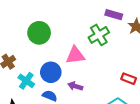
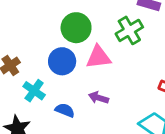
green circle: (39, 33) -> (76, 28), moved
blue circle: (51, 72) -> (62, 61), moved

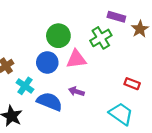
blue semicircle: (65, 110) -> (50, 102), size x1.6

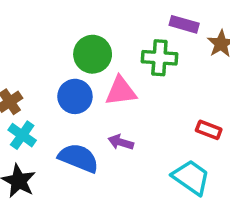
green cross: (101, 38) -> (159, 58), turned 35
cyan cross: (25, 86) -> (22, 135), moved

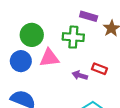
red rectangle: (209, 130) -> (99, 69), moved
purple arrow: (121, 142) -> (80, 75), moved

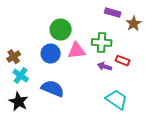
green cross: (73, 37) -> (102, 43), moved

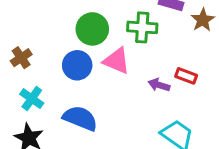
green cross: (102, 43) -> (142, 27), moved
pink triangle: (77, 51) -> (117, 61), turned 30
brown cross: (14, 57) -> (21, 58), moved

